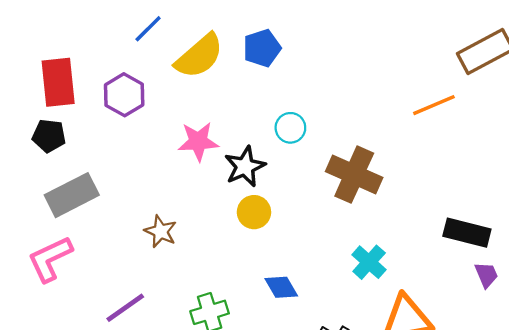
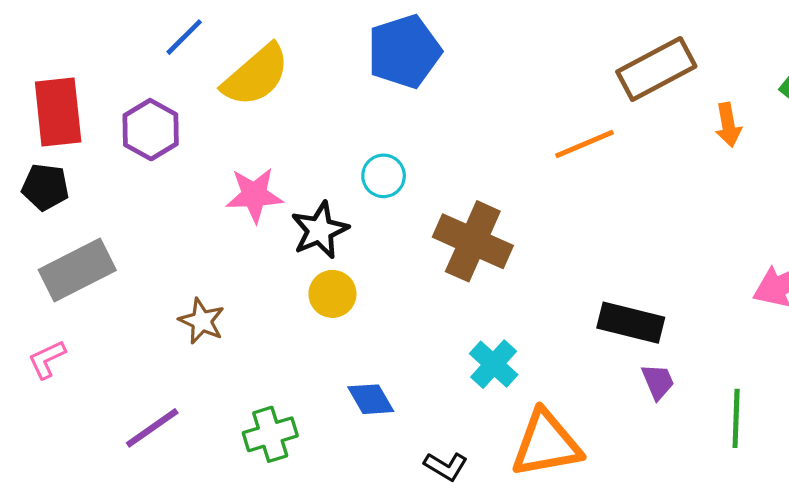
blue pentagon: (262, 48) -> (404, 51), moved, size x1.4
pink L-shape: (50, 259) -> (47, 359), size x0.6

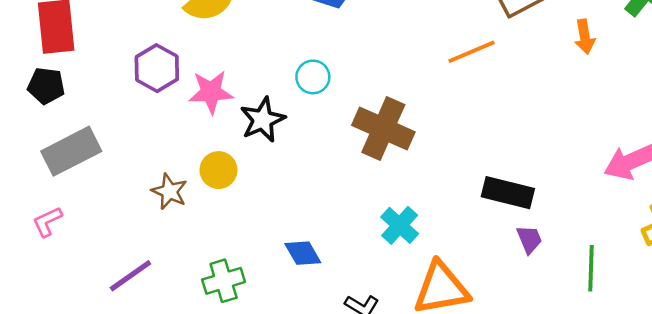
purple hexagon: (151, 130) -> (157, 68), moved
yellow circle: (332, 294) -> (218, 170), moved

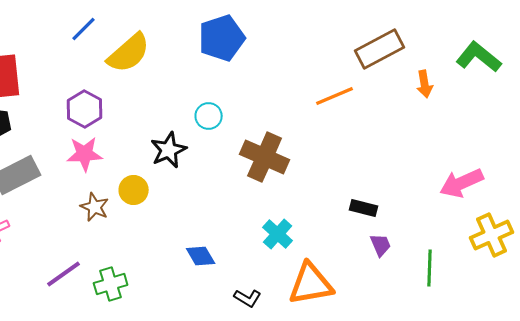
pink star: (211, 92) -> (85, 154), moved
black rectangle: (508, 193) -> (364, 208), size x0.7
green cross: (224, 281) -> (111, 284), moved

